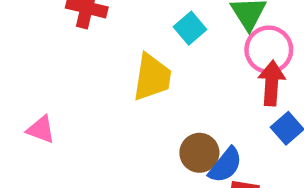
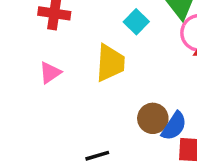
pink triangle: (41, 129) -> (50, 73), moved, turned -50

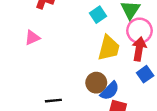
yellow trapezoid: (110, 63) -> (109, 48), moved

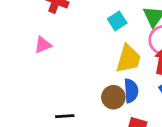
blue semicircle: (110, 91) -> (131, 91), moved, turned -50

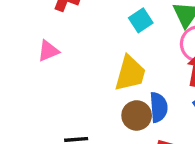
yellow trapezoid: (128, 59) -> (130, 73), moved

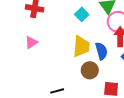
blue semicircle: (159, 107) -> (101, 51), moved

